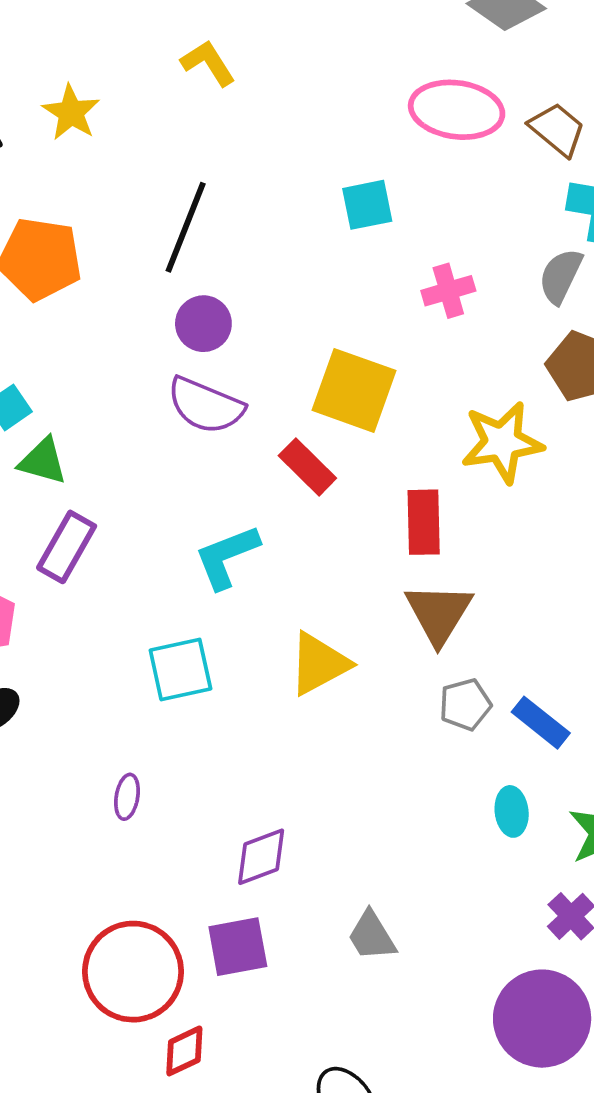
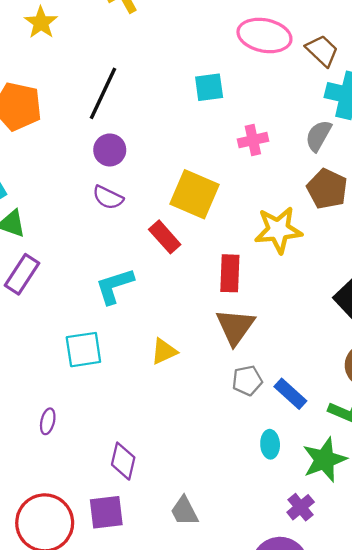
purple semicircle: (206, 405) -> (108, 197), size x0.7
yellow triangle: (319, 664) -> (164, 351), size x0.7
purple diamond: (261, 857) -> (123, 461), turned -60

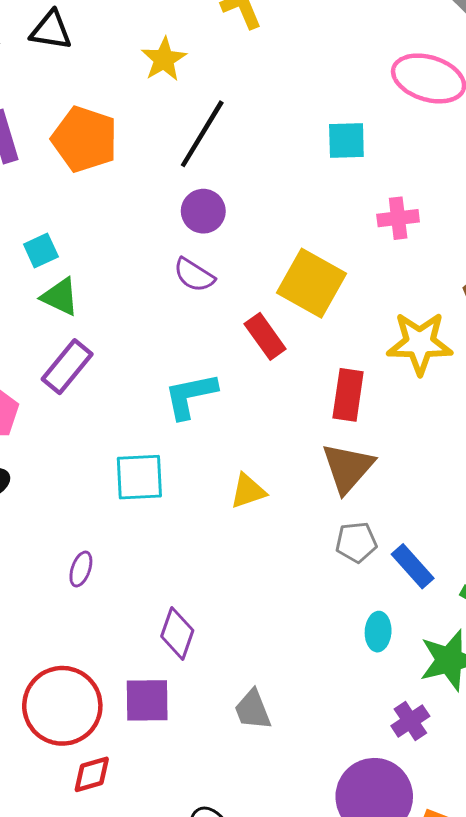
yellow star: (41, 23) -> (164, 59), moved

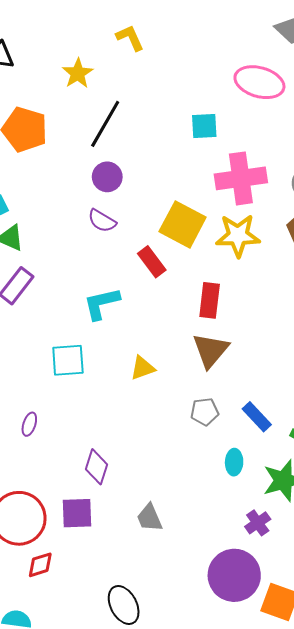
pink cross: (398, 218) -> (241, 178), size x1.8
yellow star: (420, 343) -> (238, 236), moved
gray pentagon: (356, 542) -> (205, 412), moved

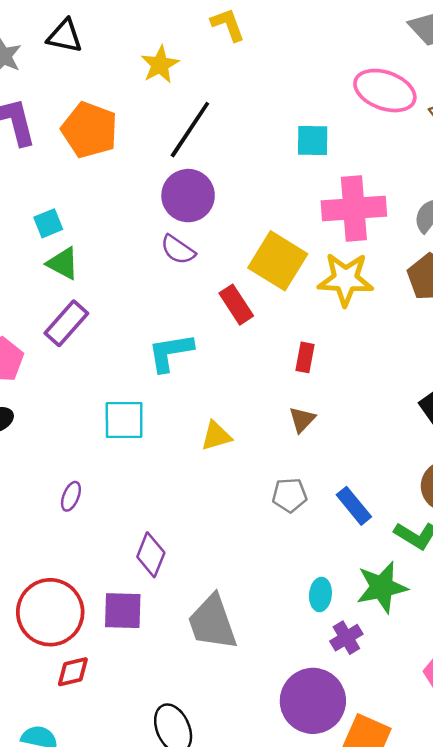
purple circle: (107, 177) -> (188, 196), size x1.4
red rectangle: (210, 300) -> (305, 357), size x0.7
brown triangle: (211, 350) -> (302, 420), size x0.6
cyan ellipse: (234, 462) -> (320, 594), moved
gray trapezoid: (149, 518) -> (212, 622), size x1.6

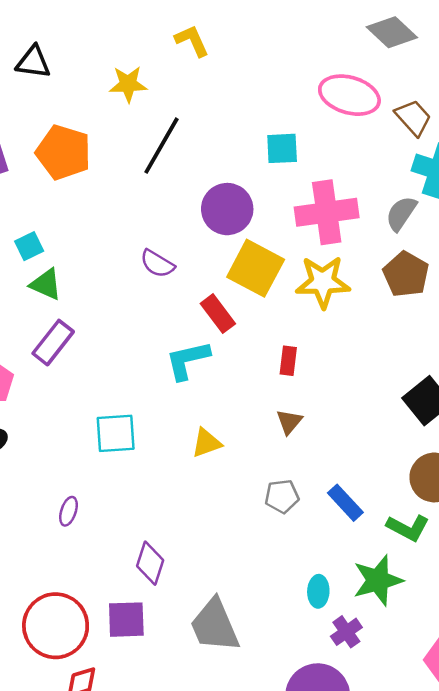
yellow star: (160, 65) -> (128, 84), turned 30
purple circle: (188, 196) -> (227, 209), moved
cyan L-shape: (170, 352) -> (188, 360), moved

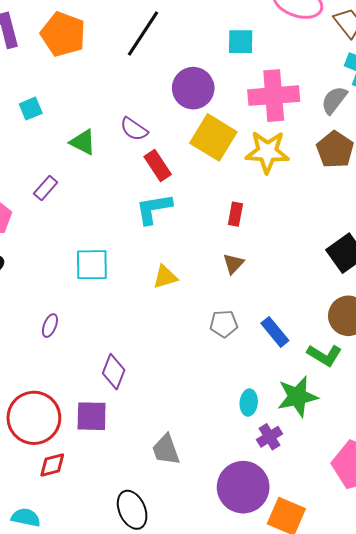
green triangle: (46, 284) -> (83, 142), moved
red rectangle: (218, 314) -> (158, 165), moved
purple rectangle: (53, 343) -> (46, 188), size x0.7
gray trapezoid: (215, 625) -> (166, 450), moved, size x0.7

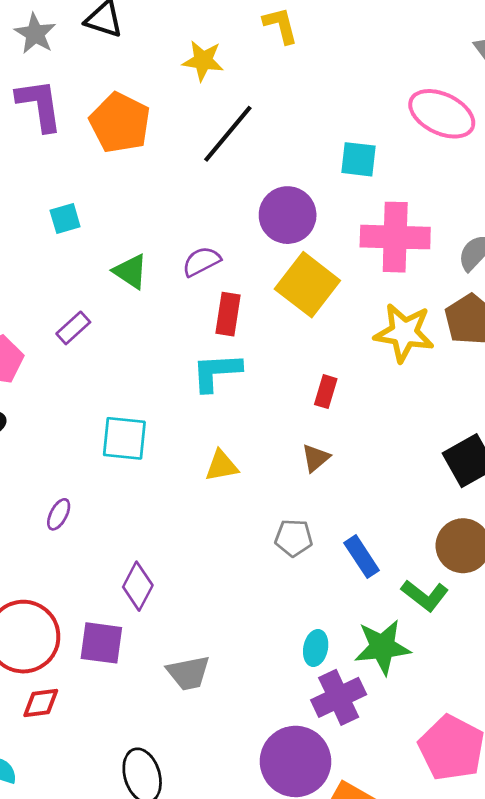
purple semicircle: (134, 129) -> (201, 262), turned 112
yellow star: (267, 152) -> (404, 333), moved
red rectangle: (158, 165) -> (228, 314), turned 36
purple cross: (269, 437) -> (339, 697), size x1.5
gray trapezoid: (166, 450) -> (188, 673), moved, turned -88

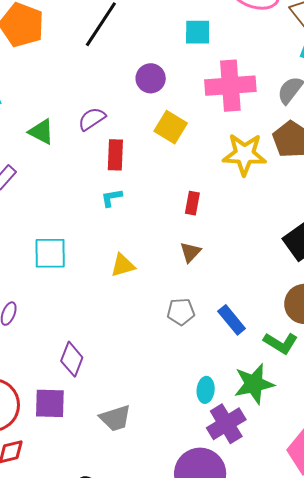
purple circle: (288, 215) -> (151, 78), size x0.7
yellow square: (307, 285) -> (171, 127), size x0.7
cyan L-shape: (216, 372) -> (112, 198), size x0.6

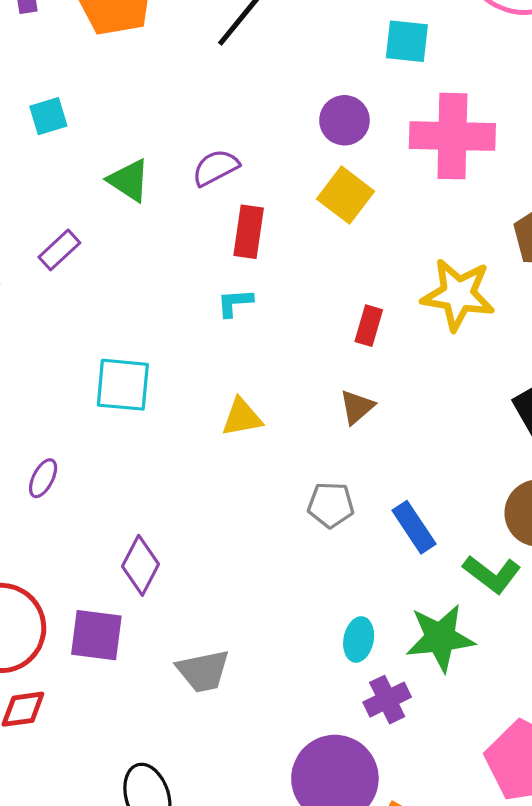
purple circle: (151, 78) -> (344, 120), moved
yellow star: (244, 154) -> (458, 295), moved
purple cross: (226, 424) -> (387, 700), size x0.7

